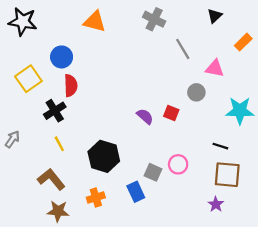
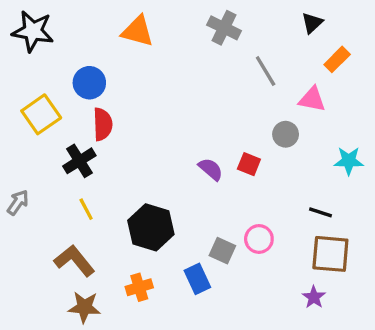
orange rectangle: (243, 42) -> (337, 59), moved
cyan star: (240, 111) -> (349, 161), size x0.7

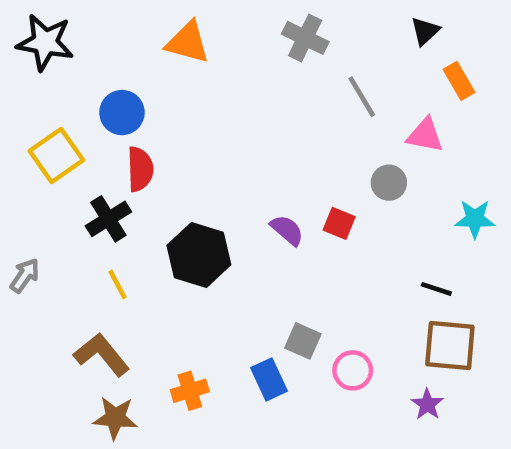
orange rectangle: (337, 59) -> (459, 81), turned -75
black hexagon: (151, 227) -> (199, 255), moved
pink circle: (259, 239) -> (353, 370), moved

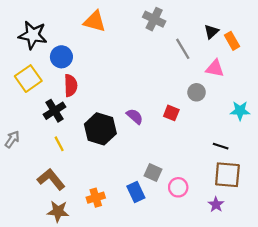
black triangle: (425, 31) -> (211, 32), moved
black star: (45, 42) -> (33, 35), moved
purple semicircle: (287, 230) -> (135, 116), moved

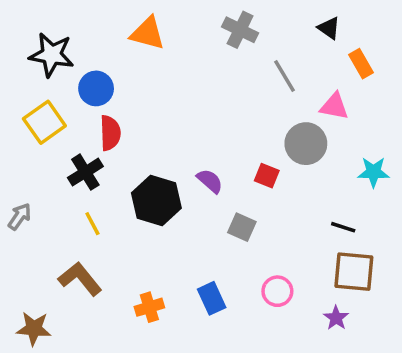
black triangle: (211, 32) -> (329, 28), moved, turned -42
gray circle: (197, 92) -> (306, 144), size x1.5
gray square: (153, 172) -> (242, 227), moved
brown star: (58, 211) -> (34, 329), moved

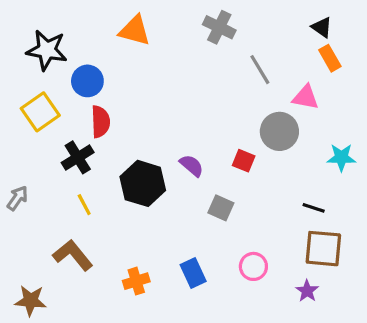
black triangle: (329, 28) -> (322, 27), moved

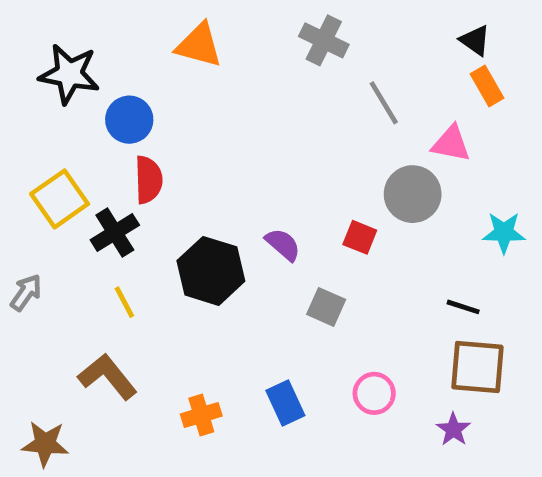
yellow square: (40, 112) -> (60, 199), moved

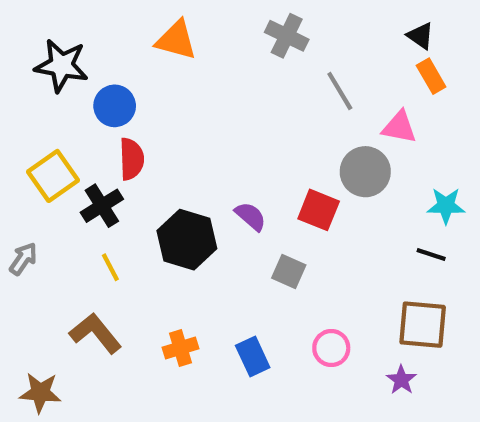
red square: (360, 237) -> (319, 210), size x1.4
black line: (463, 307) -> (431, 255), moved
orange cross: (201, 415) -> (180, 348), moved

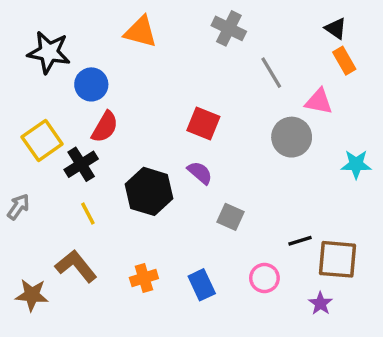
red semicircle: (132, 159) -> (105, 127), turned 32
red square: (319, 210) -> (203, 124), moved
black line: (431, 255) -> (300, 241), moved, turned -35
brown star: (40, 393) -> (32, 295), moved

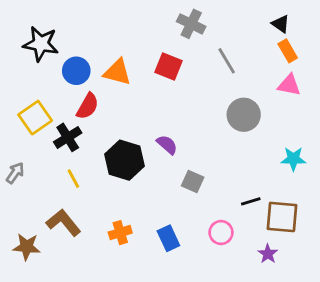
orange triangle: (141, 32) -> (117, 72), moved
pink triangle: (319, 101) -> (289, 85), moved
red square: (203, 124) -> (168, 67), moved
cyan star: (356, 164) -> (293, 159), moved

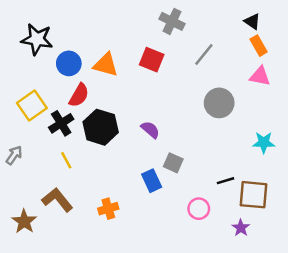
gray line: (227, 61) -> (204, 55), turned 70
black hexagon: (124, 160) -> (101, 127), moved
blue rectangle: (168, 238) -> (152, 181), moved
brown star: (27, 247) -> (24, 221), turned 30

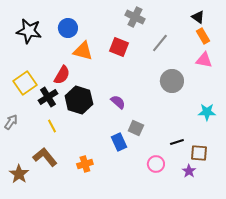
blue circle: (69, 63) -> (68, 28), moved
brown square: (254, 195) -> (199, 153), size x0.7
purple star: (241, 228) -> (189, 171), moved

